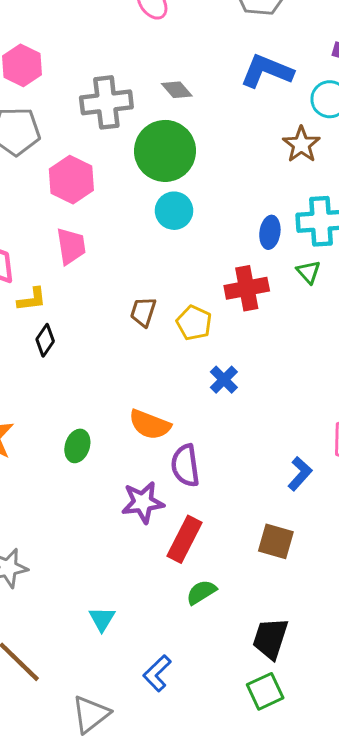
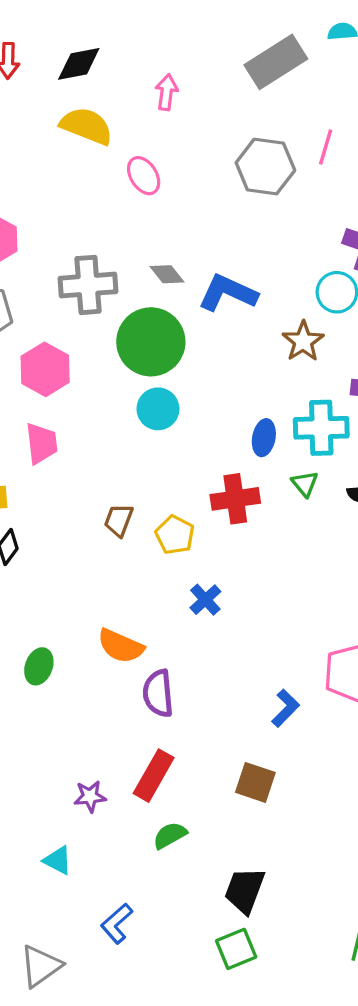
blue L-shape: (267, 71) -> (228, 293), moved
purple star: (143, 502) -> (90, 796), moved, size x0.7
cyan triangle: (102, 619) -> (58, 860), turned -36

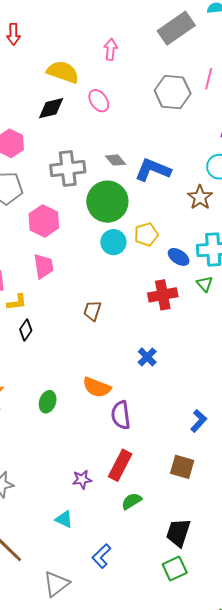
black diamond: (79, 64) -> (51, 108), moved
blue ellipse: (264, 438) -> (179, 257), turned -65
yellow pentagon: (175, 535) -> (146, 235), moved, turned 30

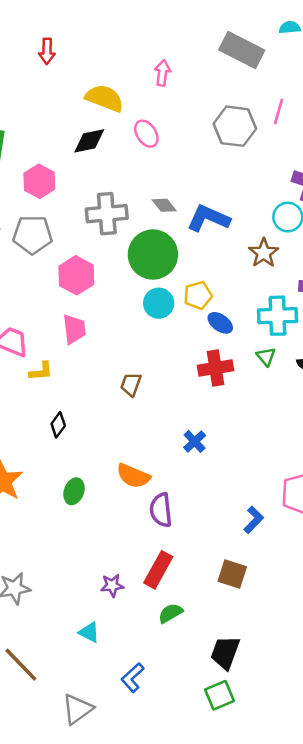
gray rectangle: (176, 28) -> (242, 50), turned 60
blue ellipse: (179, 257) -> (220, 323), moved
black diamond: (26, 330) -> (58, 425), moved

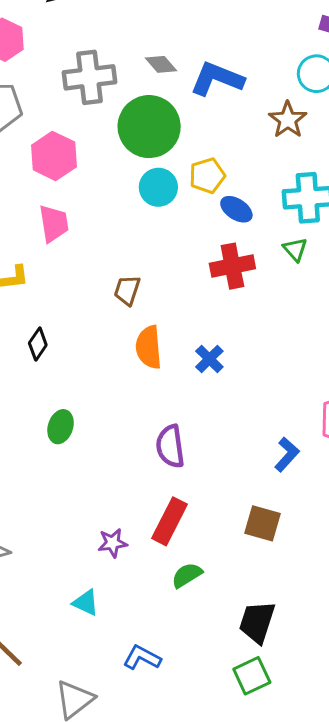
orange semicircle: (133, 476) -> (149, 347), moved, turned 64
blue L-shape: (132, 678) -> (142, 658), turned 72

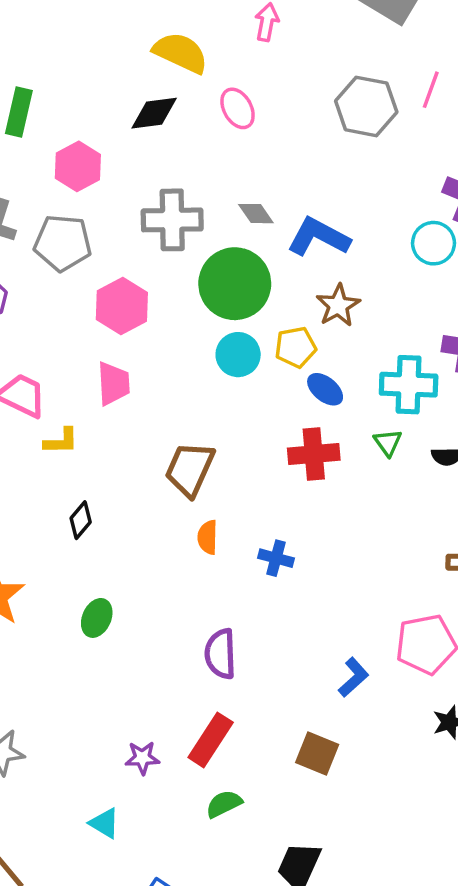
brown star: (288, 120) -> (338, 305), moved
brown trapezoid: (127, 290) -> (190, 469), size x1.6
orange semicircle: (149, 347) -> (208, 537), size x0.7
blue cross: (209, 359) -> (276, 558), turned -36

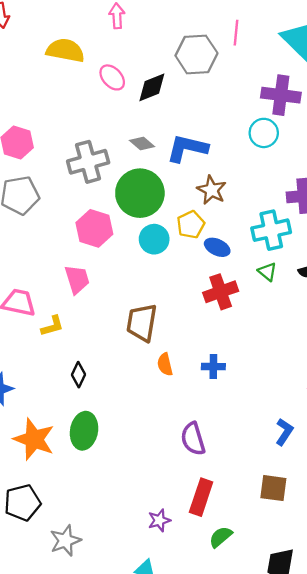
black diamond: (154, 113) -> (152, 87), moved
pink hexagon: (122, 306) -> (94, 228), moved
green ellipse: (97, 618) -> (84, 431), moved, size x1.4

